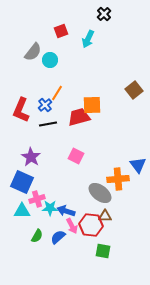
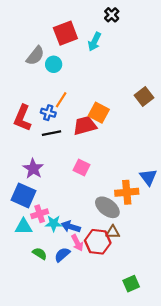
red square: (61, 31) -> (65, 33), size x1.6
blue cross: (45, 105) -> (48, 113), turned -32
orange square: (92, 105) -> (99, 113), turned 30
green semicircle: (37, 236) -> (40, 254), turned -88
green square: (103, 251) -> (131, 284), moved, turned -35

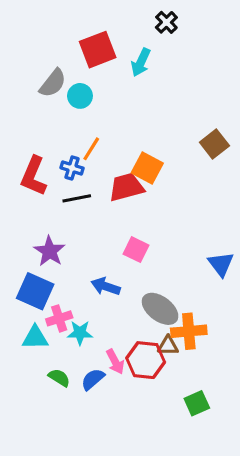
pink square: (82, 168) -> (136, 250), moved
orange cross: (127, 192) -> (189, 331), moved
blue arrow: (71, 227) -> (106, 286), moved
green square: (131, 284) -> (197, 403), moved

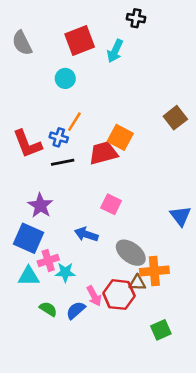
black cross: (166, 22) -> (136, 18), turned -36
gray semicircle: (53, 83) -> (22, 43), moved, turned 115
red L-shape: (34, 176) -> (27, 144), turned -44

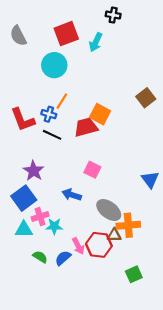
cyan circle: (65, 78) -> (54, 65), size x1.5
black line: (63, 162) -> (52, 135), turned 36
blue square: (29, 238) -> (24, 198), turned 30

